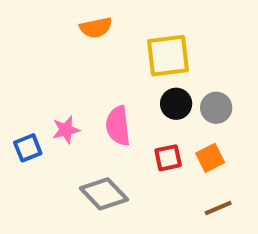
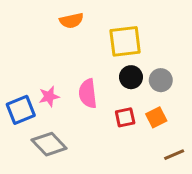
blue square: (28, 148) -> (21, 110), size x1.4
gray diamond: (104, 194) -> (49, 144), moved
brown line: (218, 208) -> (174, 155), moved

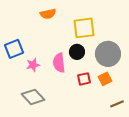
black circle: (131, 77) -> (77, 52), moved
gray circle: (161, 80) -> (108, 54), size x1.6
blue square: (21, 110) -> (14, 49), moved

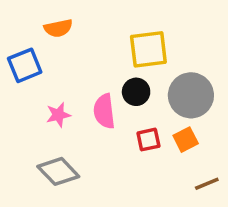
orange semicircle: (48, 14) -> (58, 28), moved
blue square: (14, 49) -> (25, 65), moved

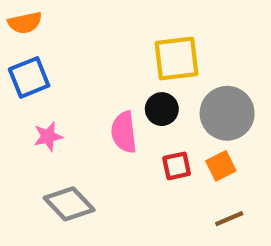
orange semicircle: (58, 28) -> (25, 23), moved
pink star: (58, 115) -> (48, 136), moved
brown line: (207, 184) -> (229, 219), moved

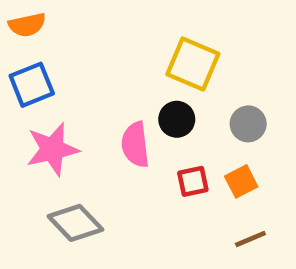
yellow square: (177, 59) -> (193, 64), turned 30
gray circle: (227, 113) -> (248, 124), size x0.6
pink star: (48, 136) -> (52, 149), size x1.6

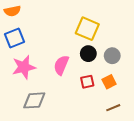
black circle: (177, 119) -> (88, 54), moved
pink semicircle: (135, 145) -> (61, 65), turned 30
gray diamond: (75, 223) -> (34, 100), turned -50

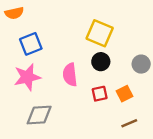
blue square: (14, 38) -> (31, 44), moved
gray circle: (112, 56) -> (141, 64), moved
pink semicircle: (61, 65) -> (70, 75), turned -30

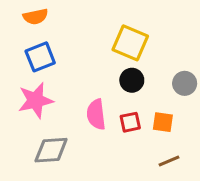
orange semicircle: (14, 13) -> (36, 17), moved
pink semicircle: (70, 75) -> (96, 114), moved
orange square: (125, 94) -> (163, 122), turned 35

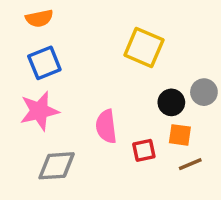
black circle: (132, 80) -> (171, 102), moved
red square: (130, 122) -> (144, 150), moved
brown line: (169, 161) -> (190, 164), moved

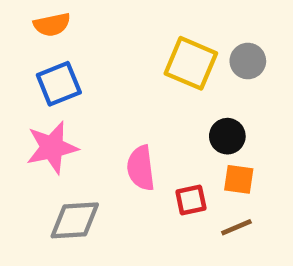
gray circle: (204, 92) -> (248, 61), moved
brown line: (190, 164) -> (236, 227), moved

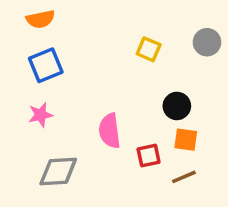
gray circle: (248, 61) -> (207, 42), moved
yellow square: (191, 63) -> (149, 49), size x0.6
pink star: (52, 148) -> (40, 115), size x0.6

